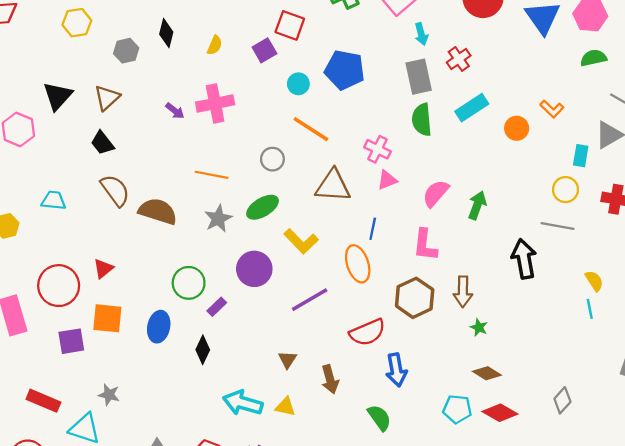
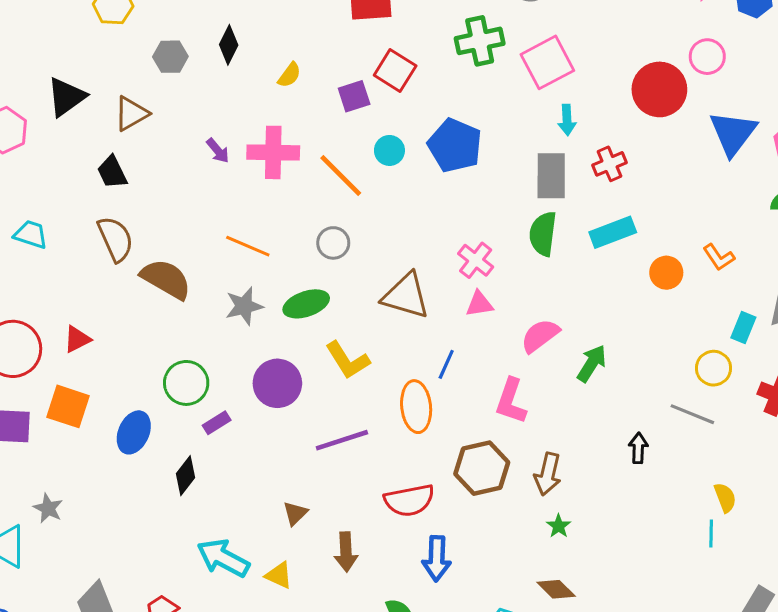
orange line: (311, 129) -> (341, 176), moved
black arrow: (524, 259) -> (638, 448), size x0.6

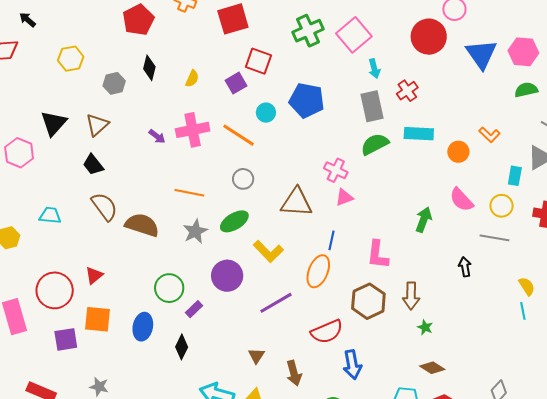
cyan rectangle: (613, 232) -> (419, 134), turned 36
green semicircle: (543, 234) -> (375, 144), turned 68
pink semicircle: (540, 336) -> (461, 200), moved, turned -84
orange ellipse: (416, 407) -> (318, 271), turned 40

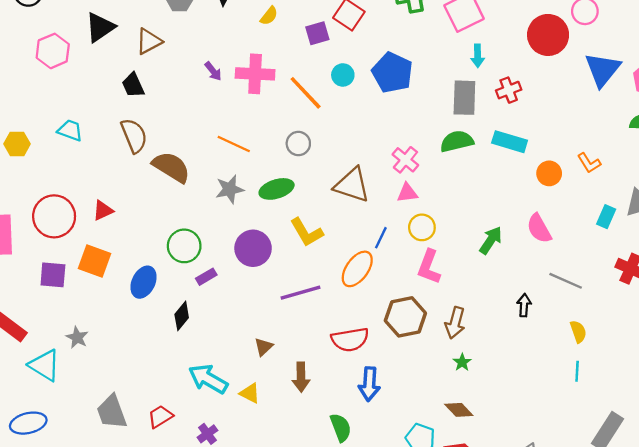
yellow circle: (502, 206) -> (422, 227), moved
yellow semicircle: (527, 286) -> (578, 332), moved

